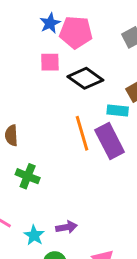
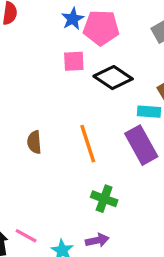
orange line: (82, 133) -> (88, 144), moved
green cross: (28, 176) -> (104, 199), moved

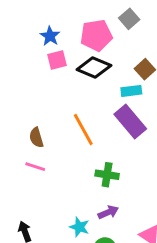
blue star: (73, 19) -> (50, 36), moved
pink pentagon: (101, 28) -> (96, 35), moved
pink line: (26, 236) -> (35, 167), moved

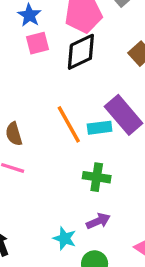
black diamond: (94, 68) -> (81, 52), turned -48
cyan rectangle: (131, 91) -> (100, 128), moved

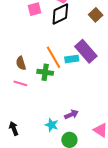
green cross: (97, 177) -> (45, 72), moved

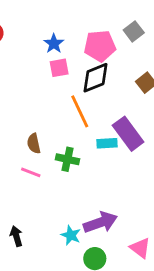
orange line: (53, 57) -> (80, 111), moved
purple arrow: (71, 114) -> (100, 222), size x1.6

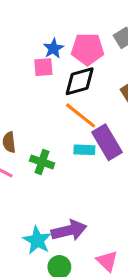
blue star: (54, 44) -> (53, 48), moved
orange line: (80, 111) -> (81, 115), moved, turned -32
cyan star: (71, 235) -> (37, 240), size x1.4

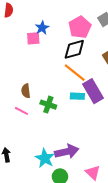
blue star: (53, 48) -> (42, 28), moved
pink pentagon: (88, 49) -> (80, 27), turned -30
pink square: (43, 67) -> (33, 38), moved

